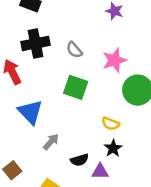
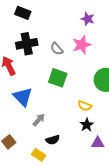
pink star: (114, 60) -> (82, 45), moved
black semicircle: (79, 160) -> (53, 140), moved
purple triangle: (100, 172) -> (98, 143), moved

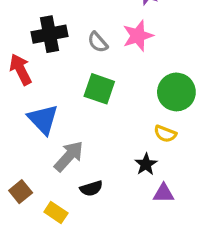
yellow semicircle: (85, 106) -> (165, 134), moved
gray arrow: (39, 120) -> (69, 156), size x1.5
yellow rectangle: (39, 155) -> (56, 213), moved

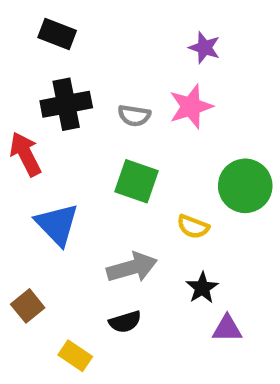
gray semicircle: (98, 42) -> (134, 116), turned -40
yellow semicircle: (165, 134) -> (193, 227), moved
gray arrow: (69, 156) -> (132, 267), moved, turned 32
brown square: (21, 192) -> (28, 306), moved

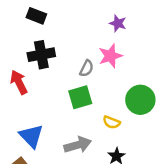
gray semicircle: (134, 116) -> (86, 68), moved, turned -72
green square: (136, 181) -> (80, 97), turned -35
blue triangle: (57, 224) -> (31, 136), moved

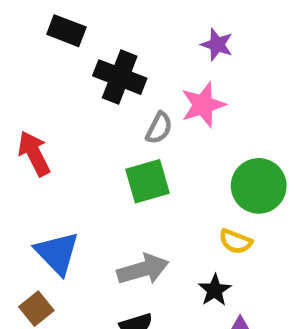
black cross: (41, 55) -> (120, 77), moved, turned 32
yellow semicircle: (112, 122) -> (236, 241), moved

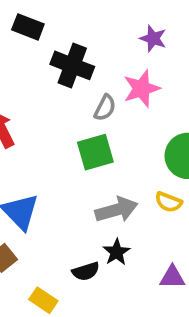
gray arrow: (143, 269) -> (116, 210), moved
black star: (215, 290) -> (116, 252), moved

